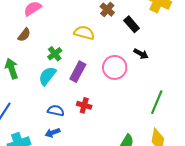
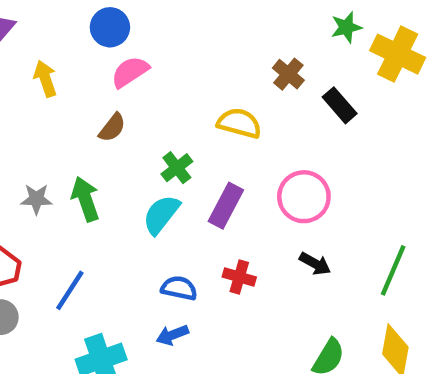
black arrow: (141, 54) -> (315, 264), moved

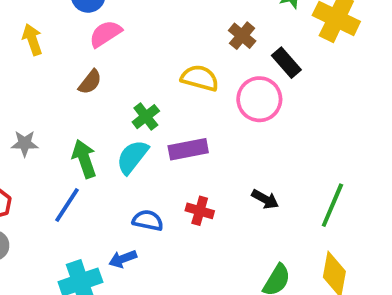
pink circle: (304, 197) -> (259, 99), moved
green arrow: (85, 199) -> (84, 159), moved
purple rectangle: (226, 206) -> (188, 149), turned 51
blue line: (70, 290) -> (67, 205), moved
blue arrow: (172, 335) -> (123, 259), moved

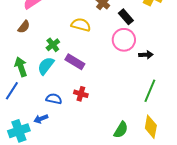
pink circle: (259, 99) -> (124, 40), moved
purple rectangle: (188, 149) -> (75, 62), turned 42
black arrow: (265, 199) -> (146, 55), moved, turned -32

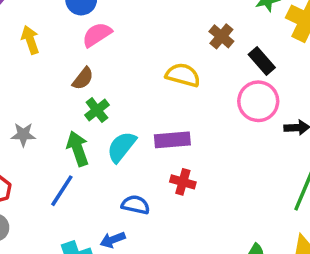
green cross: (53, 45) -> (97, 110), moved
purple rectangle: (75, 62) -> (172, 140), turned -36
red cross: (81, 94) -> (183, 182), moved

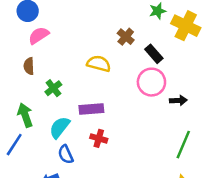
brown semicircle: (83, 78) -> (29, 66), turned 140
green cross: (97, 110) -> (53, 88), moved
cyan semicircle: (121, 147) -> (60, 127), moved
blue semicircle: (136, 205) -> (66, 154), turned -126

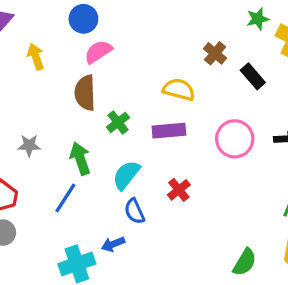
brown semicircle: (29, 66) -> (85, 93), size x1.5
pink circle: (151, 82) -> (235, 139), moved
purple rectangle: (91, 109) -> (169, 131), moved
red cross: (99, 138) -> (179, 190), turned 35

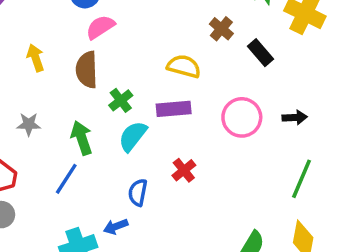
yellow arrow: (36, 57) -> (36, 58), moved
cyan semicircle: (126, 175) -> (133, 136), moved
blue semicircle: (134, 211) -> (138, 192), turned 35

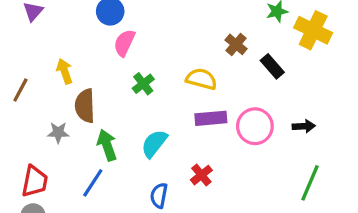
pink semicircle: (100, 27) -> (124, 43), turned -32
brown semicircle: (87, 70) -> (85, 106), moved
green cross: (121, 100) -> (143, 84), moved
purple rectangle: (174, 109) -> (211, 118), moved

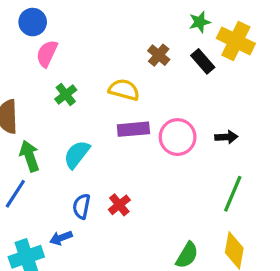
black rectangle: (272, 66) -> (203, 61), moved
red cross: (201, 175) -> (119, 205), moved

